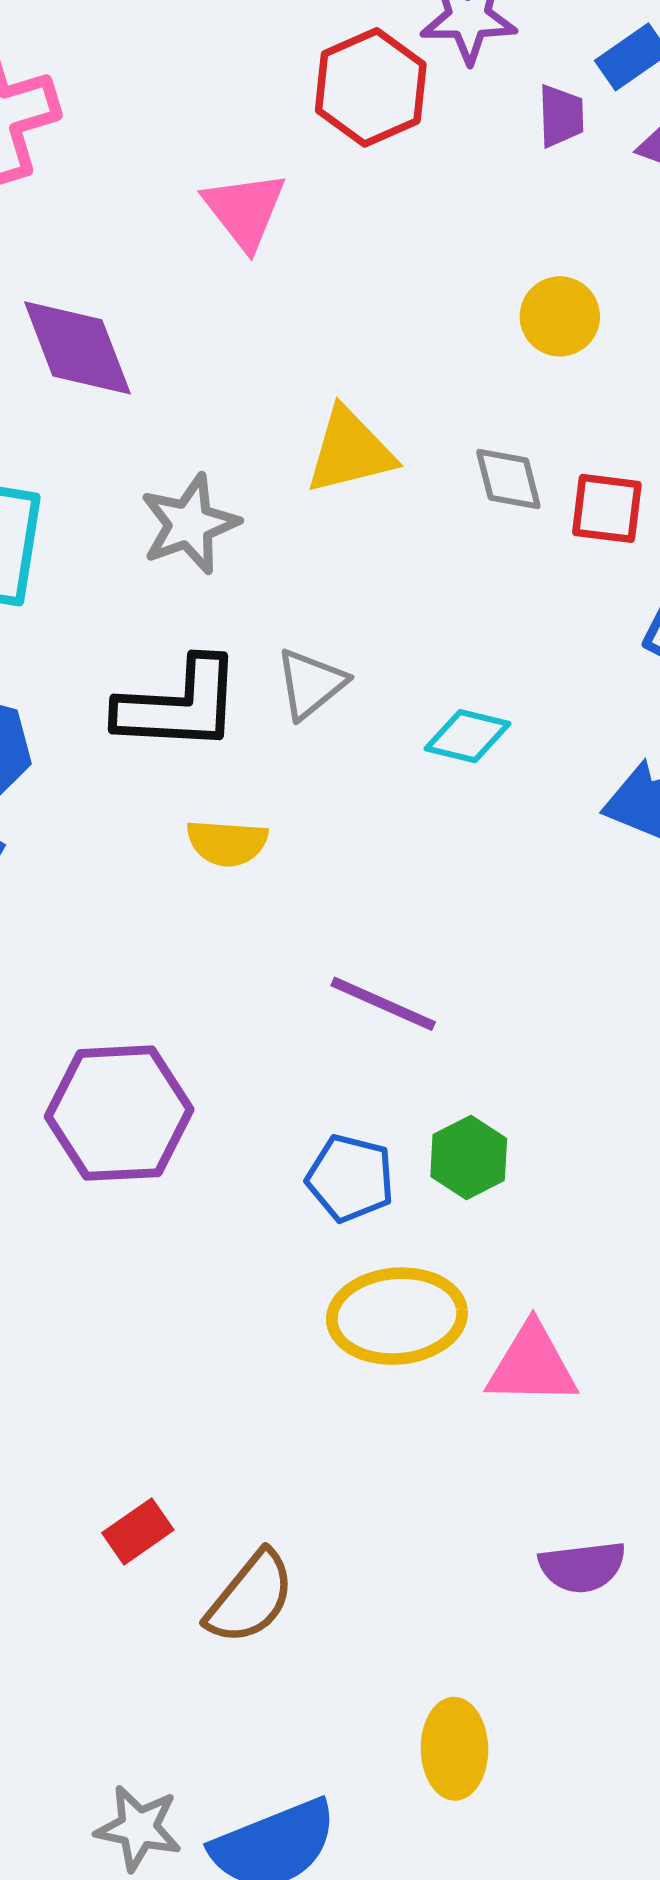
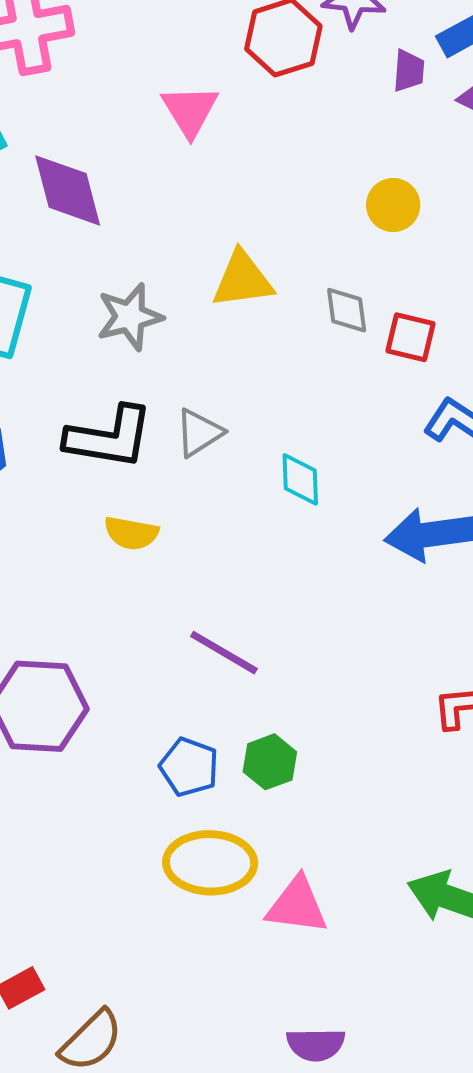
cyan diamond: (467, 736) -> (300, 479), turned 68

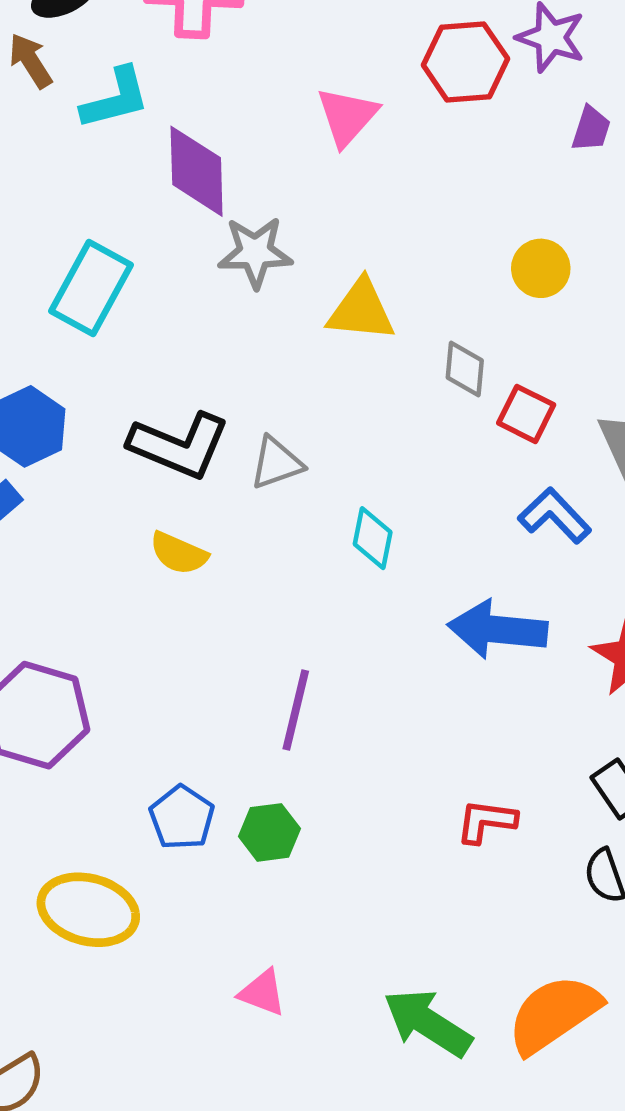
gray star: (130, 317) -> (255, 252), moved
purple line: (224, 653) -> (296, 710), moved, turned 60
yellow ellipse: (210, 863) -> (88, 910), moved
pink triangle: (297, 905) -> (262, 993), size x0.7

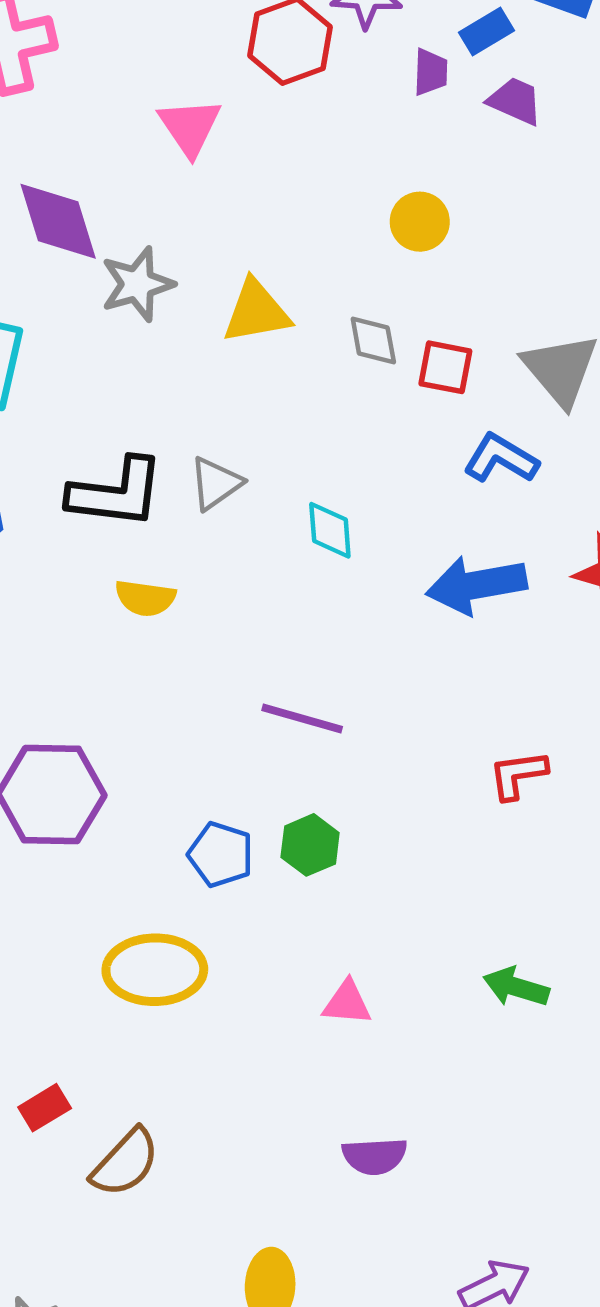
purple line: (296, 710) -> (302, 719), turned -72
green arrow: (428, 1023) -> (516, 987), size x0.7

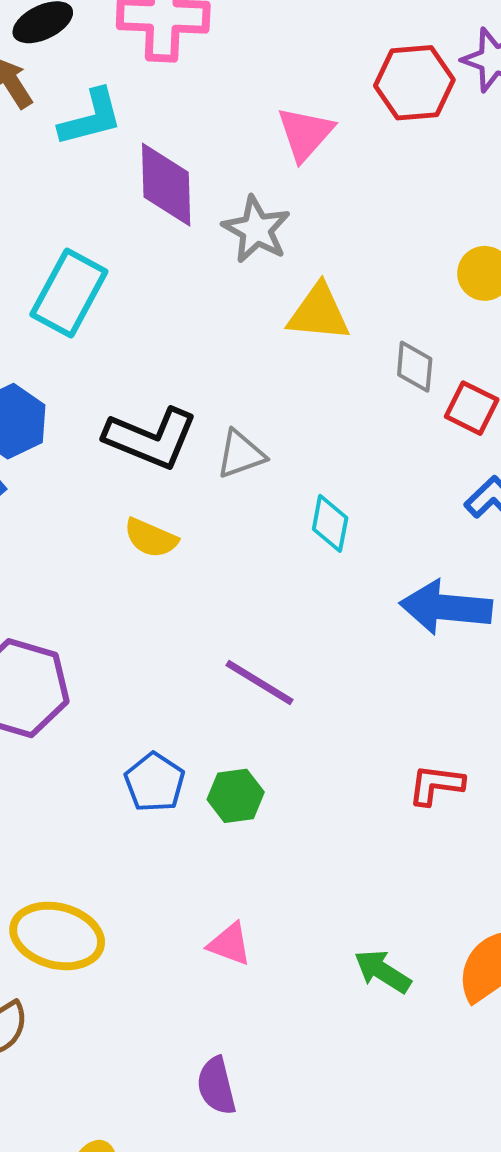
gray star: (137, 284) -> (256, 229), moved, turned 30
yellow ellipse: (155, 970) -> (57, 936), moved
purple semicircle: (375, 1156) -> (216, 1086), turned 64

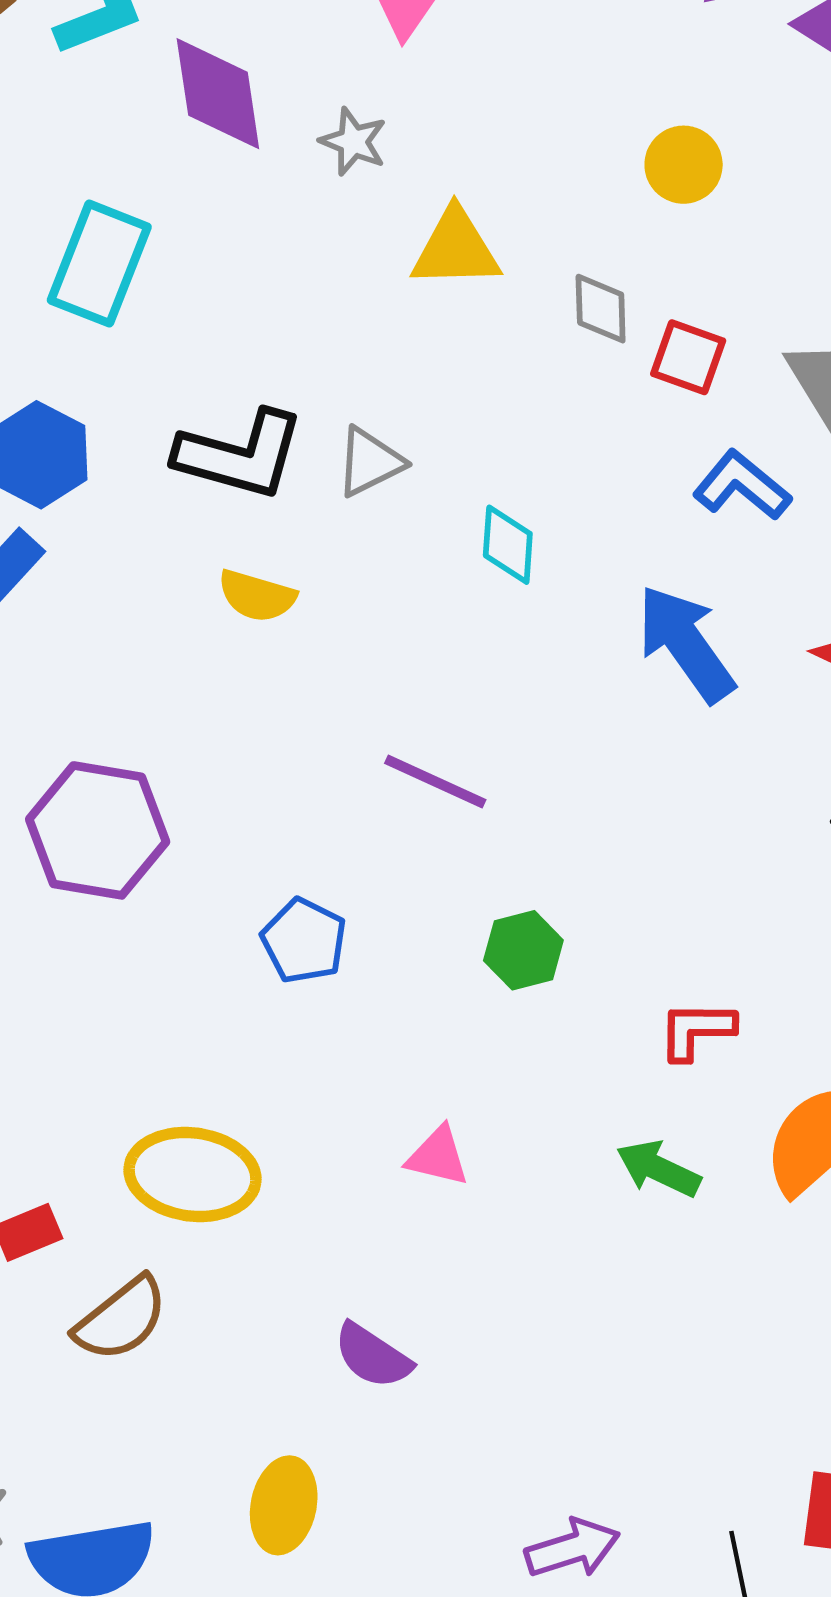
gray star: (256, 229) -> (353, 142), size x0.7
blue arrow: (446, 607) -> (686, 644), turned 56
red L-shape: (436, 785) -> (696, 1030), moved
green hexagon: (236, 796) -> (523, 950), moved
purple semicircle: (216, 1086) -> (373, 1356), moved, turned -36

